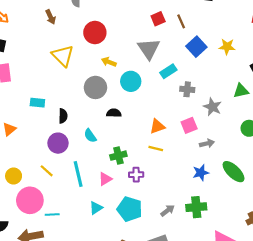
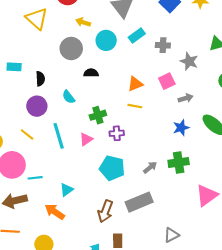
cyan rectangle: (168, 71) -> (137, 35), moved
cyan triangle: (96, 208) -> (67, 190), moved

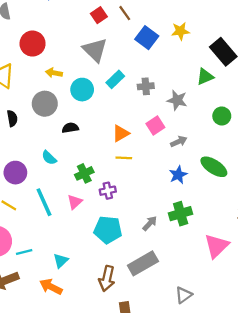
black semicircle: (40, 79) -> (12, 118), moved

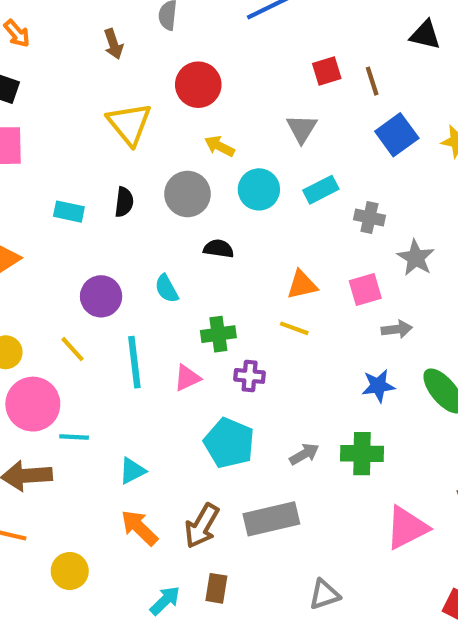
gray triangle: (95, 50) -> (302, 129), size x0.7
orange arrow: (51, 287) -> (139, 528), moved

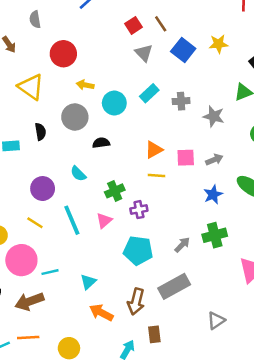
gray triangle: (302, 129) -> (144, 53), moved
pink square: (365, 289) -> (186, 158), moved, turned 30

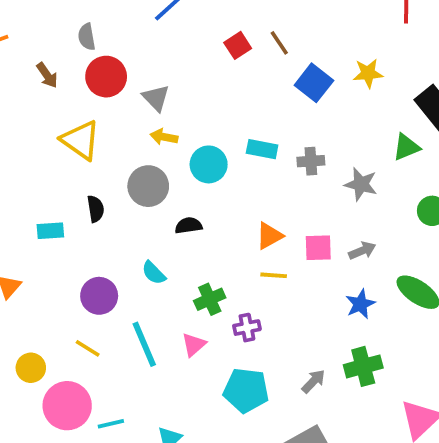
gray triangle: (144, 53) -> (156, 98), moved
red circle: (63, 54) -> (106, 77), moved
cyan rectangle: (149, 93) -> (262, 149), turned 54

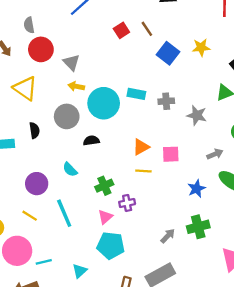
cyan circle: (209, 164) -> (104, 103), size x1.4
gray arrow: (362, 251) -> (215, 154), moved
pink triangle: (194, 345) -> (105, 217), moved
cyan pentagon: (246, 390) -> (111, 245), moved

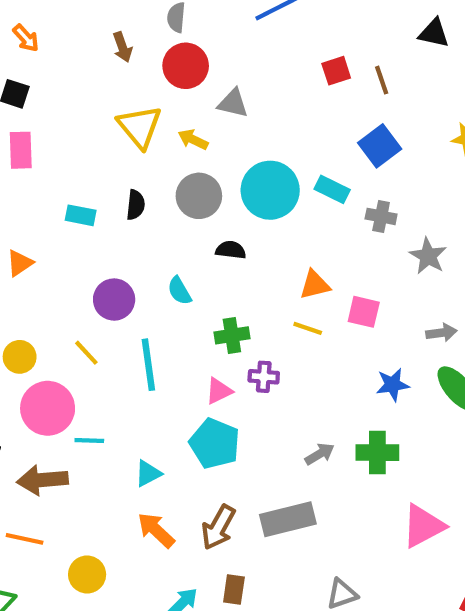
blue square: (168, 53) -> (380, 146), moved
gray triangle: (71, 62) -> (233, 103), turned -48
yellow arrow: (76, 86) -> (193, 139), moved

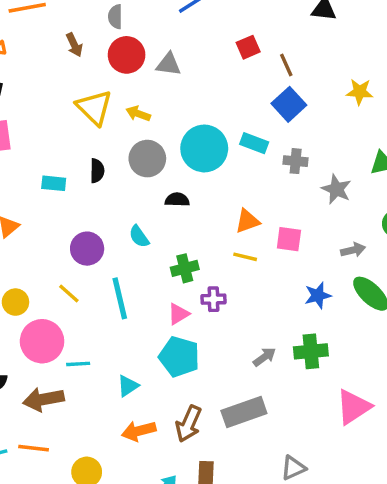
brown line: (382, 80) -> (286, 65), moved
gray triangle: (233, 103) -> (169, 64), moved
orange arrow: (156, 530) -> (139, 431), turned -52

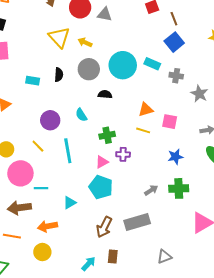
blue star: (318, 295) -> (175, 157), moved
orange arrow: (139, 431) -> (48, 226), moved

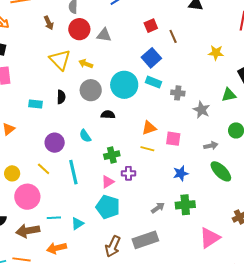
blue square: (174, 42) -> (151, 58), moved
cyan line: (41, 188) -> (54, 218), moved

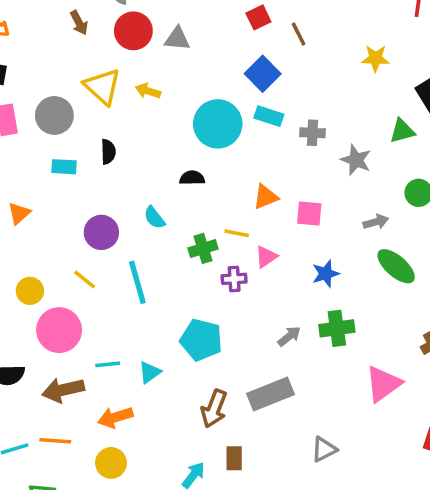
gray circle: (91, 90) -> (54, 115), moved
yellow line: (147, 149) -> (237, 233), moved
pink triangle: (108, 182) -> (266, 257), moved

